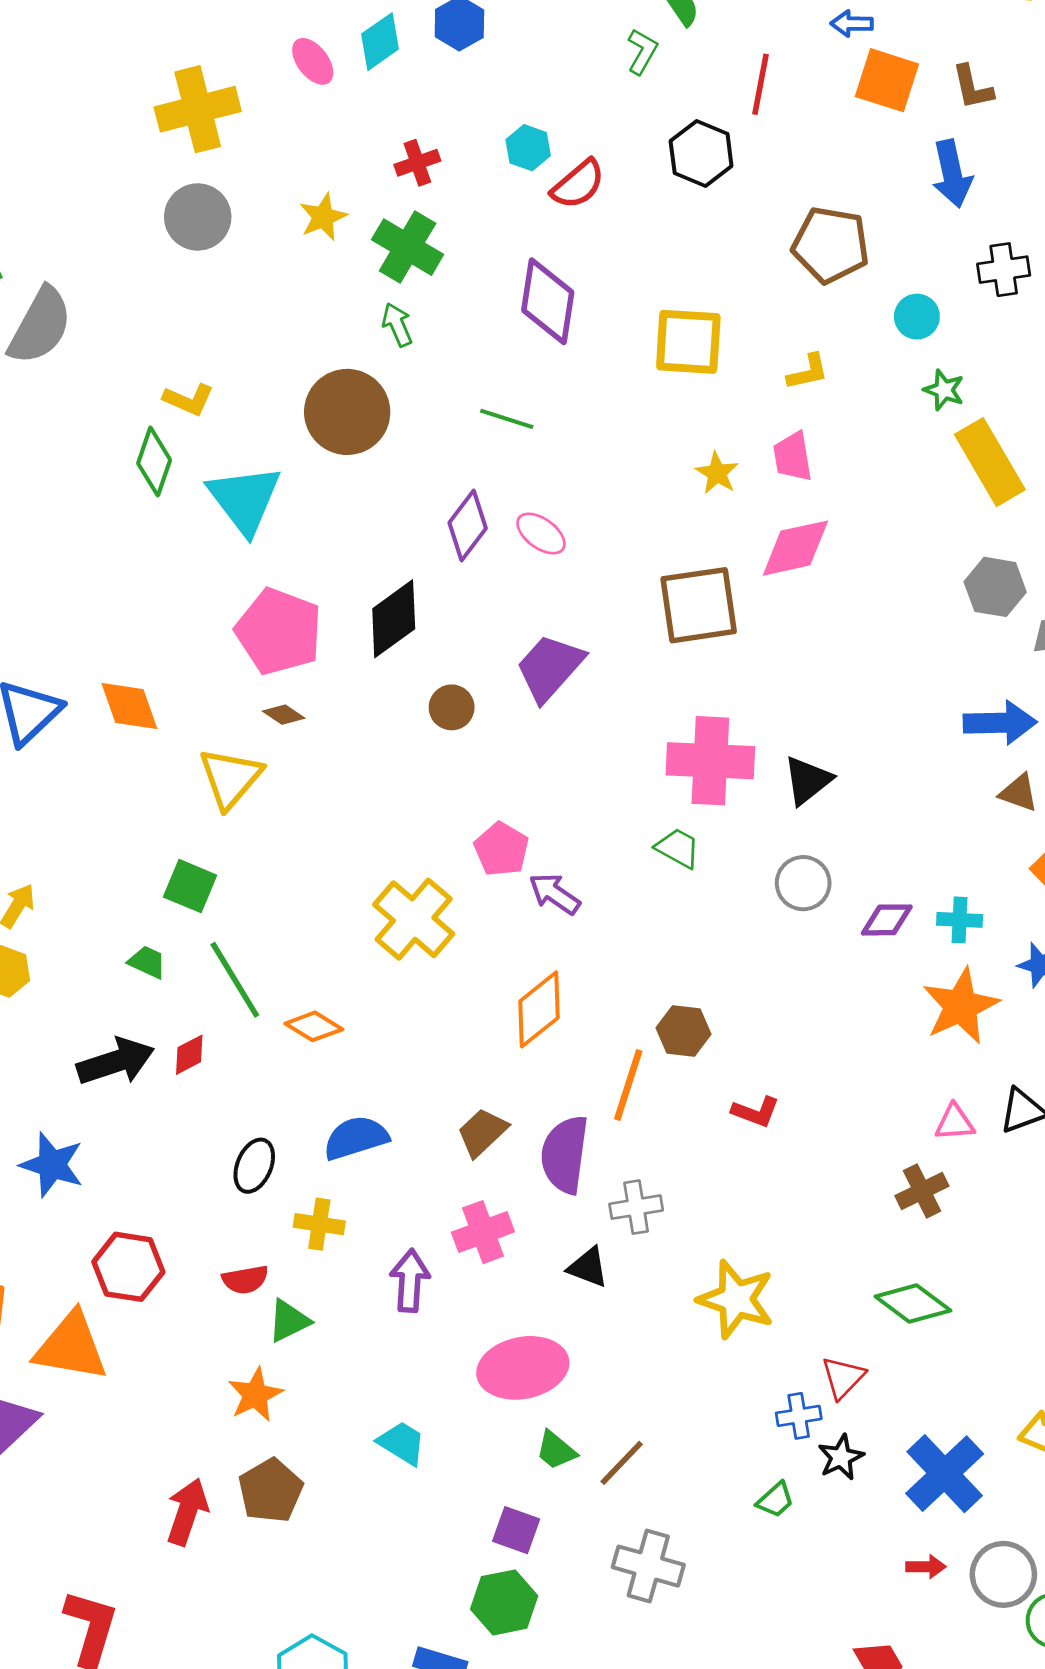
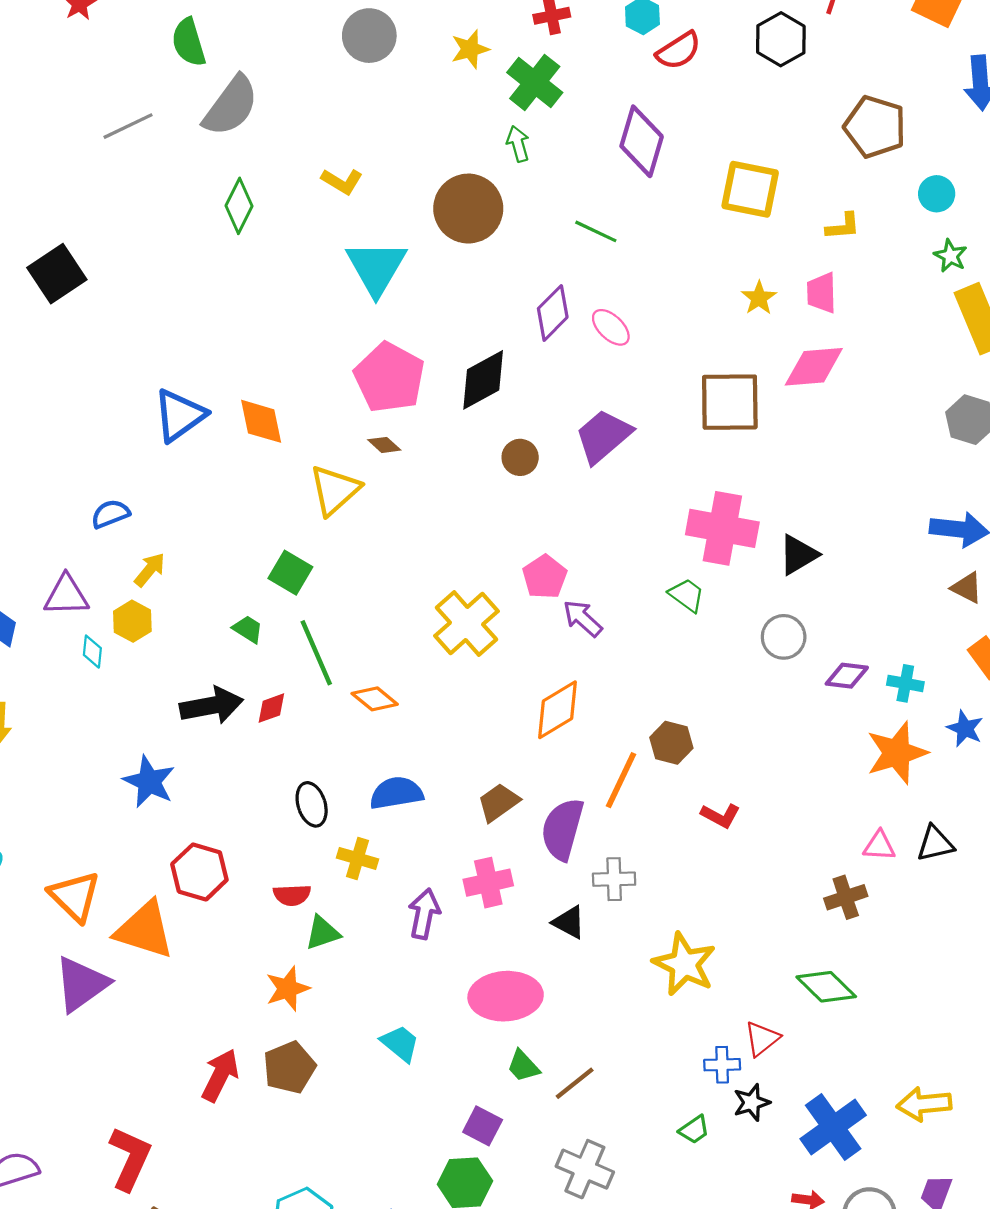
green diamond: (154, 462) -> (239, 206), moved
black ellipse: (254, 1166) -> (312, 804), turned -48

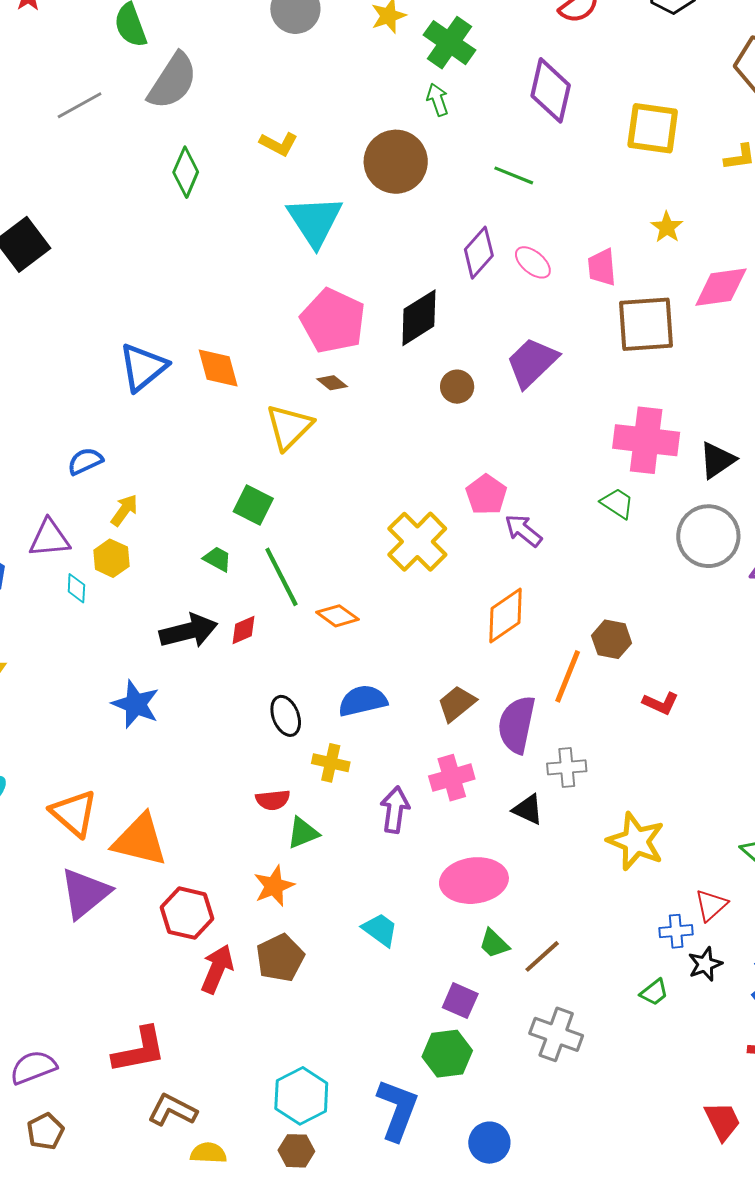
pink trapezoid: (822, 293) -> (602, 267), moved
gray circle: (784, 637) -> (708, 536), size x1.5
red hexagon: (199, 872) -> (187, 913), moved
red L-shape: (130, 1158) -> (139, 1050), turned 58

